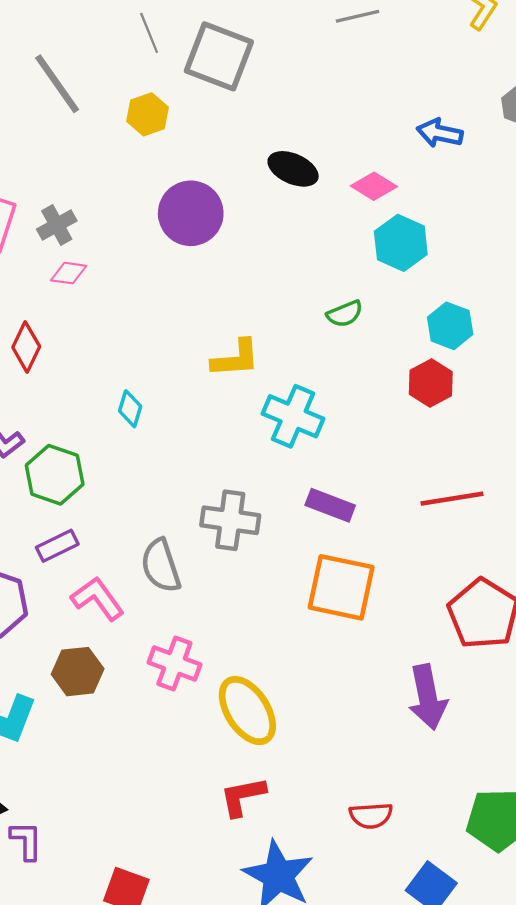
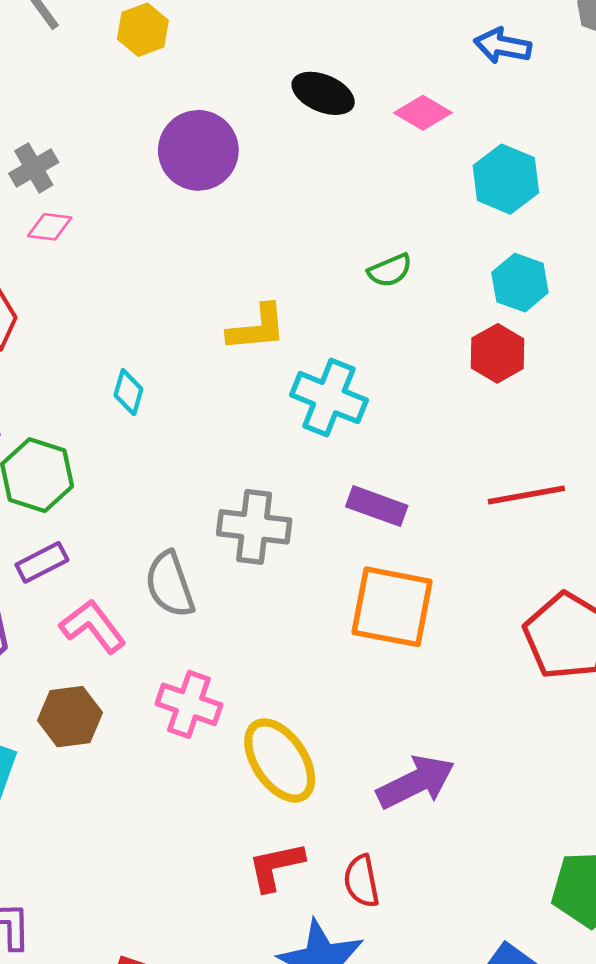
cyan hexagon: (401, 243) -> (506, 179), moved
purple arrow: (428, 697) -> (416, 782), moved, turned -104
red semicircle: (371, 816) -> (362, 881), moved, turned 84

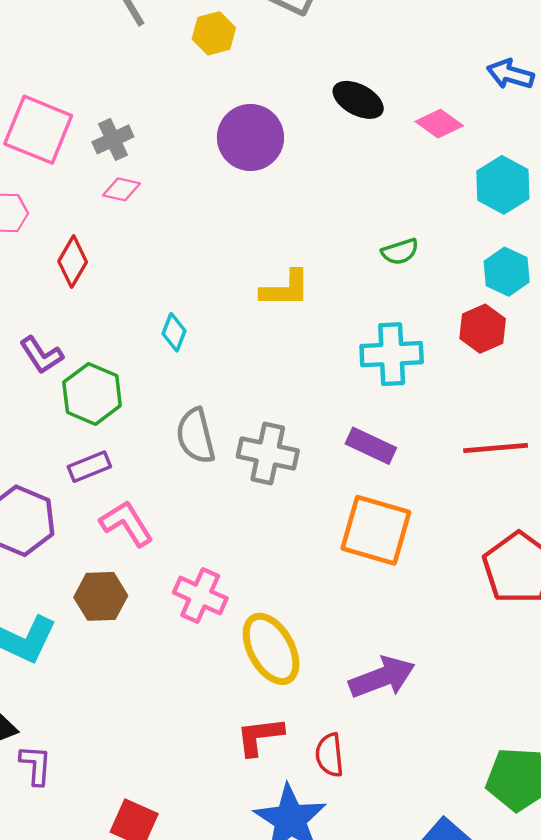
cyan cross: (329, 398) -> (392, 354), moved, turned -30
gray semicircle: (170, 584) -> (196, 436), moved

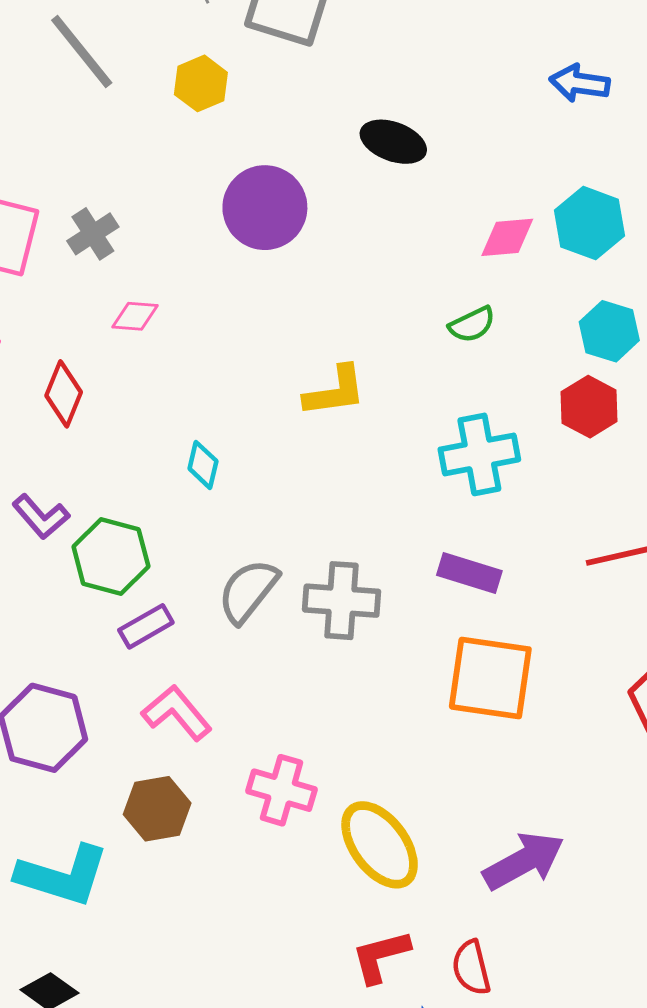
pink diamond: (439, 124) -> (507, 237), moved, turned -33
pink diamond: (121, 189) -> (135, 316), moved
gray semicircle: (196, 436) -> (248, 591), turned 60
purple rectangle: (89, 467) -> (146, 626), moved

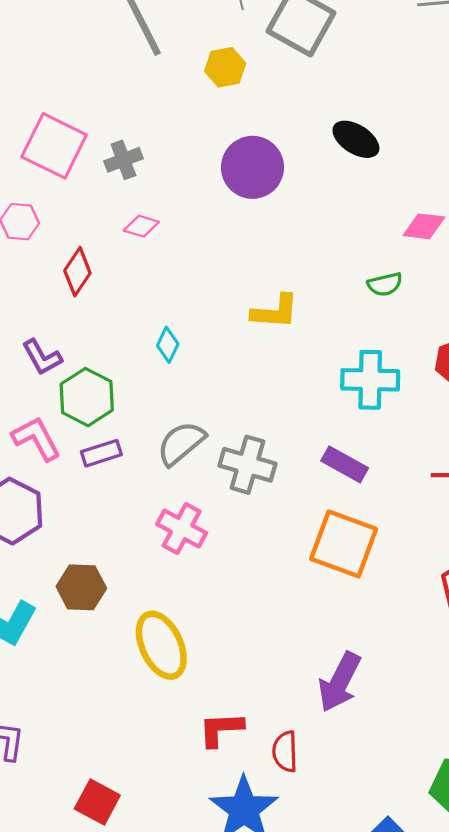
pink L-shape: (177, 713) -> (36, 439), moved
pink cross: (282, 790) -> (182, 528), moved
yellow ellipse: (380, 845) -> (161, 645), moved
purple arrow: (524, 861) -> (340, 682), turned 134

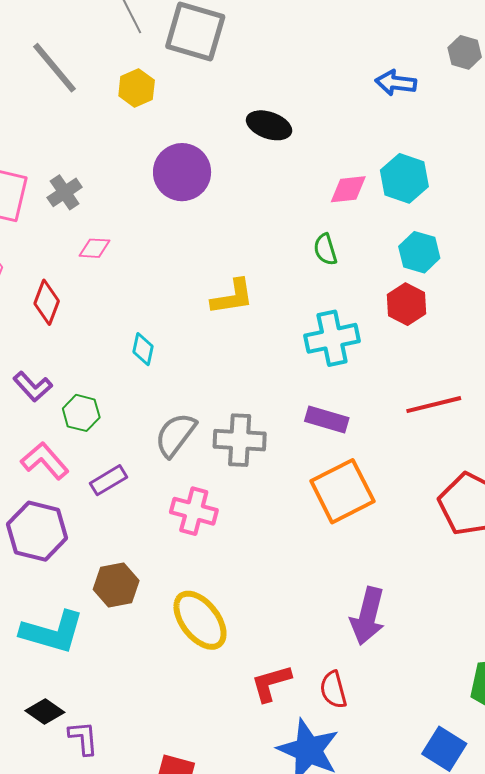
green semicircle: (385, 284) -> (325, 249), turned 100
green hexagon: (87, 397) -> (81, 413), size x0.7
purple rectangle: (101, 453) -> (108, 480), moved
orange square: (344, 544) -> (342, 491), turned -34

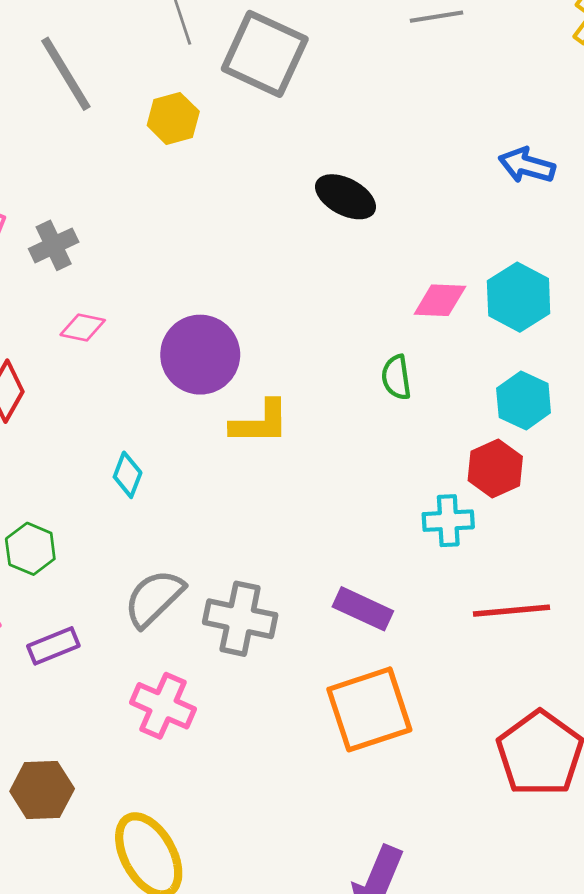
purple circle: (182, 172) -> (200, 355), moved
cyan cross: (332, 338) -> (448, 521), moved, size x0.7

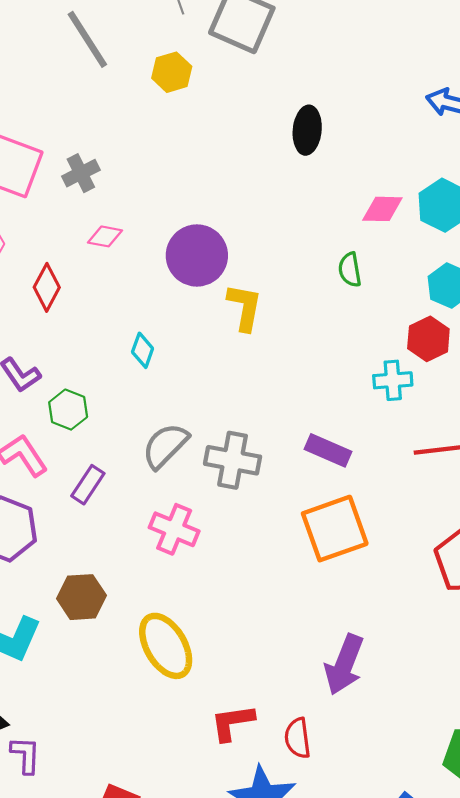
black ellipse: (346, 197) -> (307, 130), turned 69
yellow L-shape: (260, 423) -> (245, 307), turned -78
purple rectangle: (53, 646) -> (88, 485), turned -33

